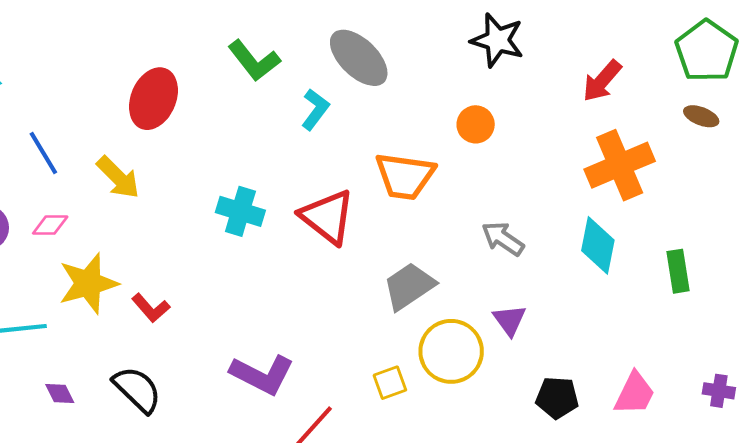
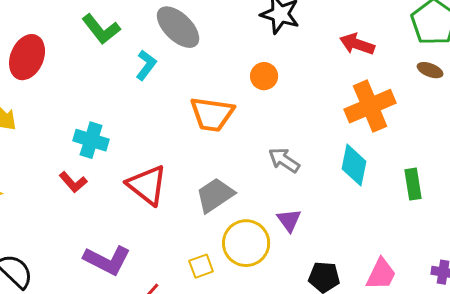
red arrow: (602, 81) -> (357, 44), turned 68
red triangle: (327, 217) -> (147, 185), moved
red L-shape: (151, 308) -> (73, 182), moved

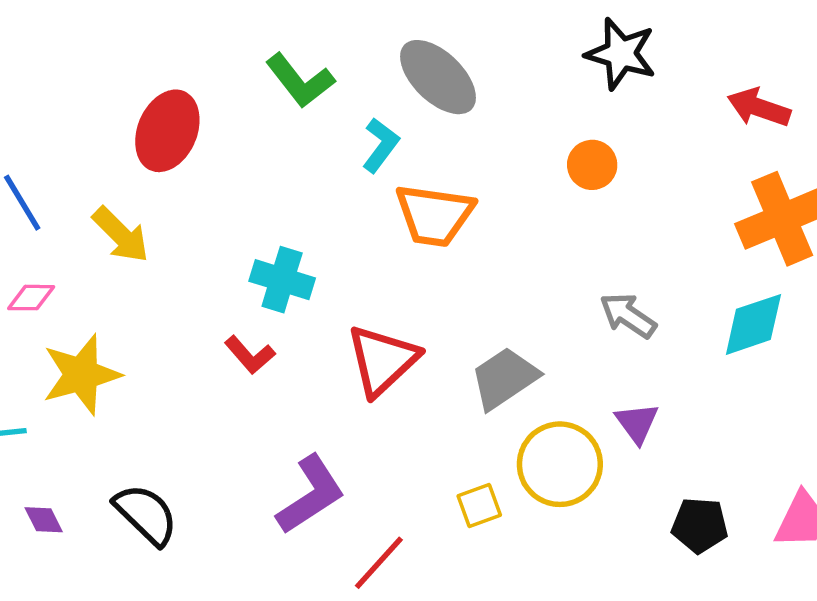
orange trapezoid: (212, 114) -> (434, 215), moved
cyan diamond: (354, 165) -> (753, 324), turned 60
red triangle: (147, 185) -> (382, 360), turned 39
purple L-shape: (107, 260) -> (311, 495), turned -60

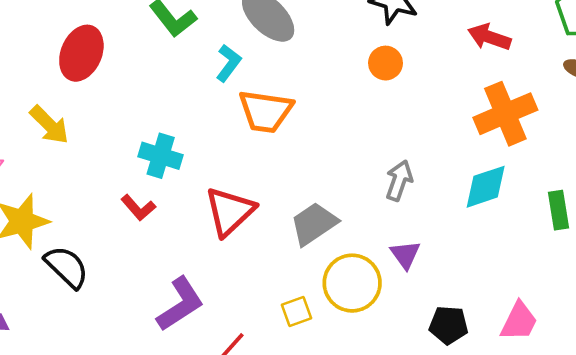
orange circle: (592, 165) -> (385, 63), moved
gray arrow: (628, 315) -> (399, 180), turned 75
black semicircle: (146, 514) -> (67, 267), moved

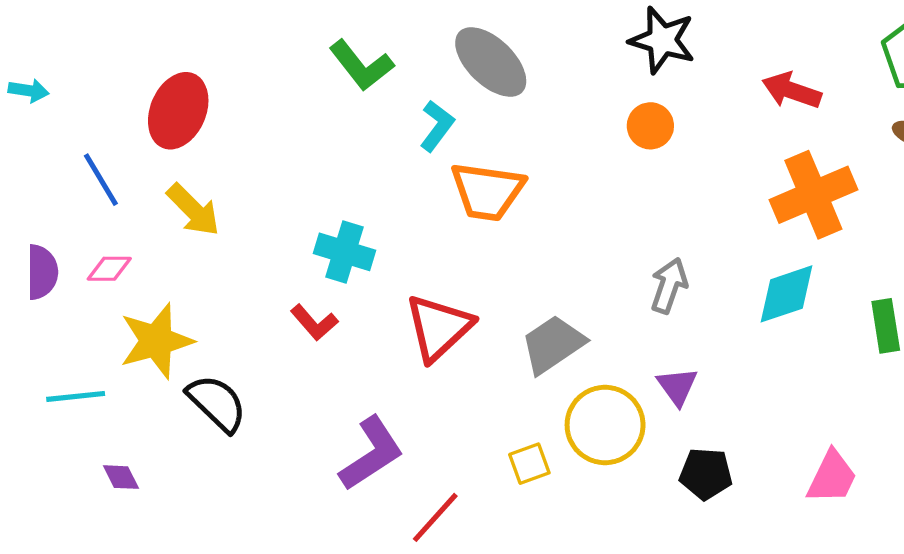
red ellipse: (81, 53) -> (178, 111), moved
black pentagon: (449, 325) -> (706, 474), moved

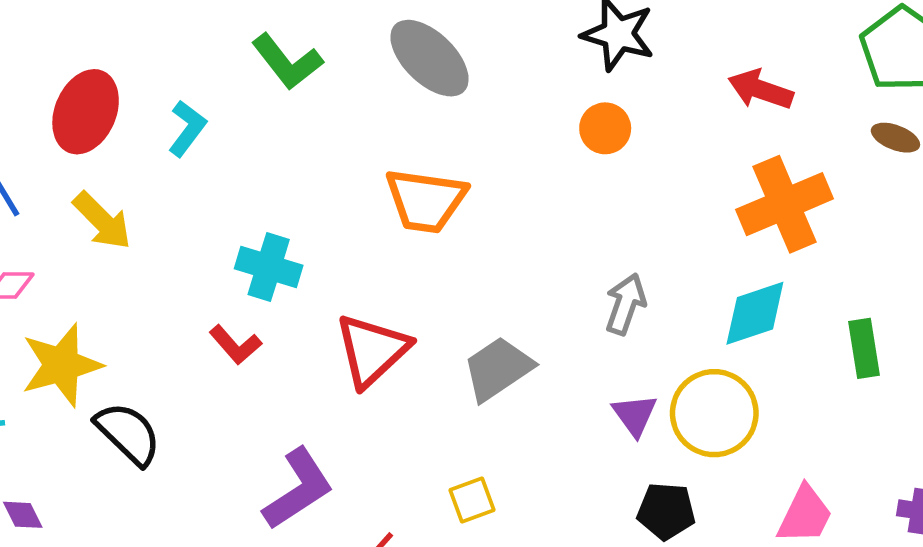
cyan L-shape: (437, 126) -> (187, 128), moved
yellow circle: (605, 425) -> (714, 413), moved

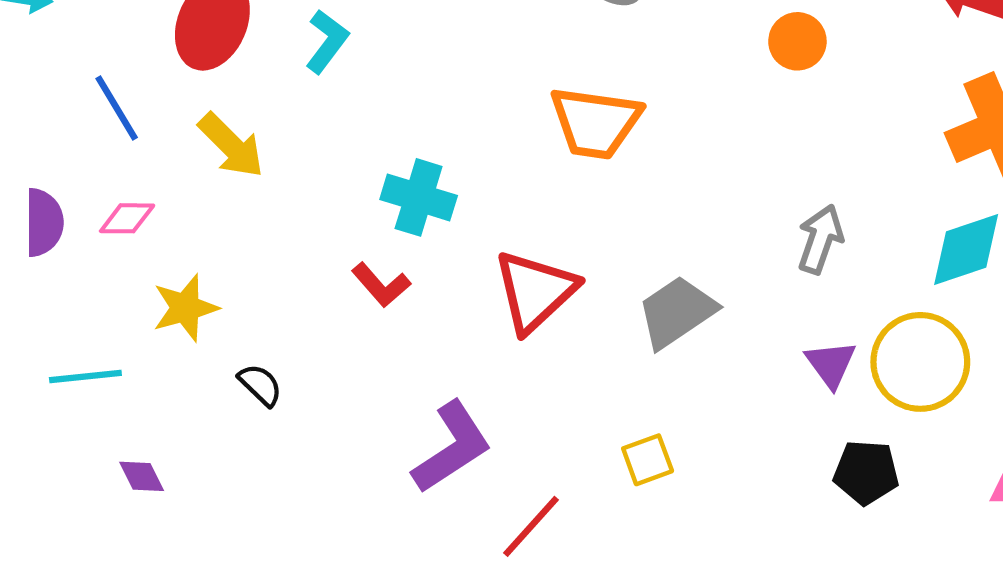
yellow star: (62, 365) -> (185, 308), size x0.7
black semicircle: (128, 433) -> (260, 385), size x0.6

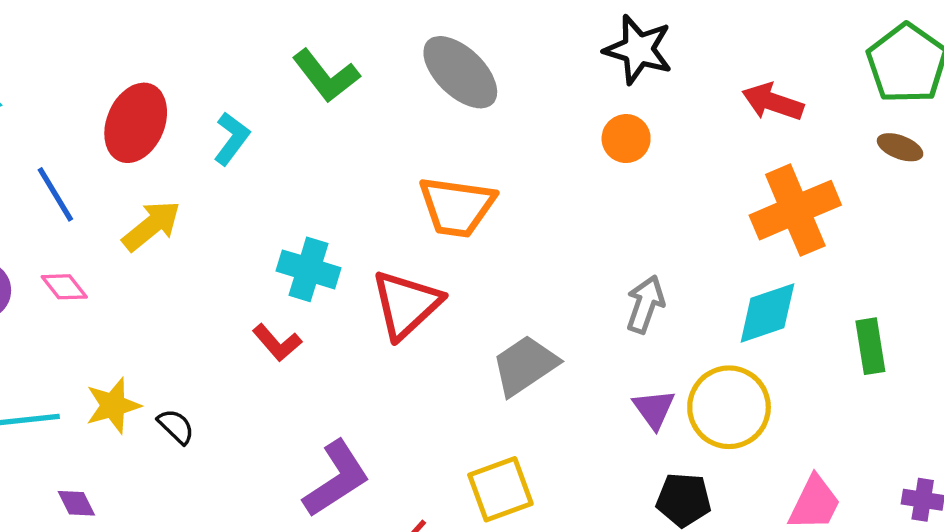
yellow arrow: (231, 145) -> (151, 226), turned -84
pink diamond: (127, 218) -> (64, 287), turned 51
red triangle: (535, 291) -> (406, 304), moved
yellow star: (185, 308) -> (113, 406), moved
yellow square: (648, 460) -> (500, 489), size x1.5

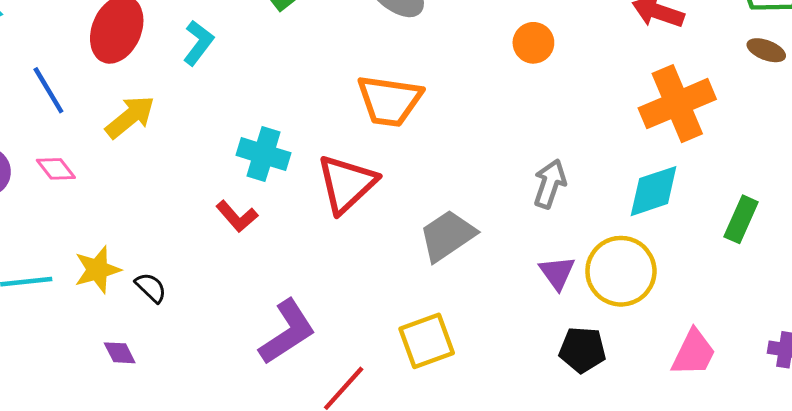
green rectangle: (870, 346) -> (741, 219), turned 33
purple diamond: (76, 503) -> (120, 353), moved

